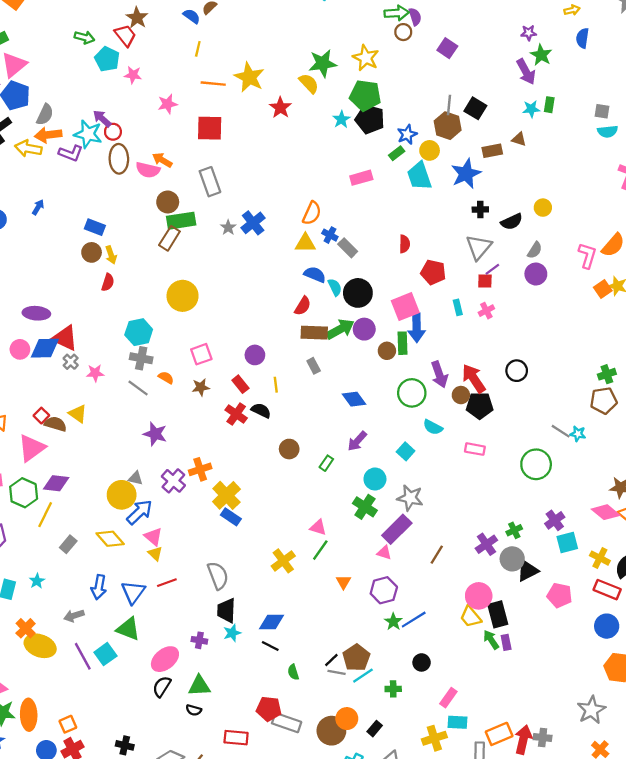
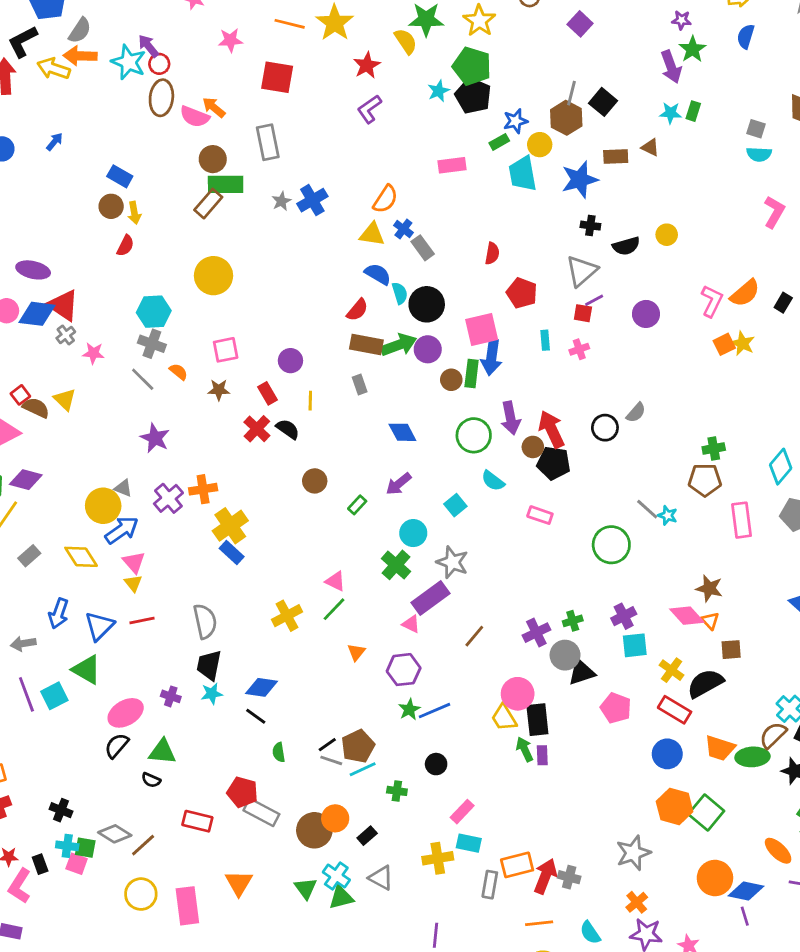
purple L-shape: (71, 153) -> (369, 109), moved, turned 115
gray semicircle: (535, 250) -> (636, 413), moved

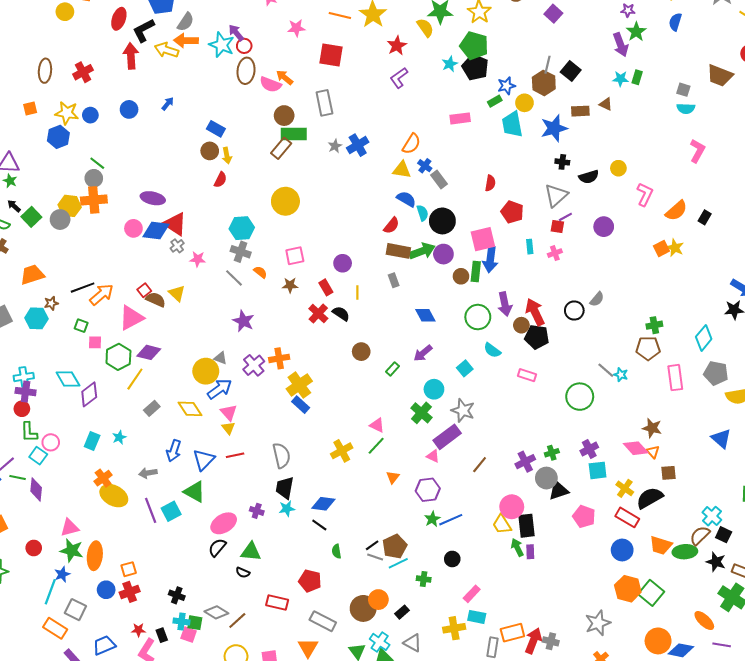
pink L-shape: (712, 301) -> (645, 194), moved
gray rectangle: (261, 812) -> (323, 621), moved

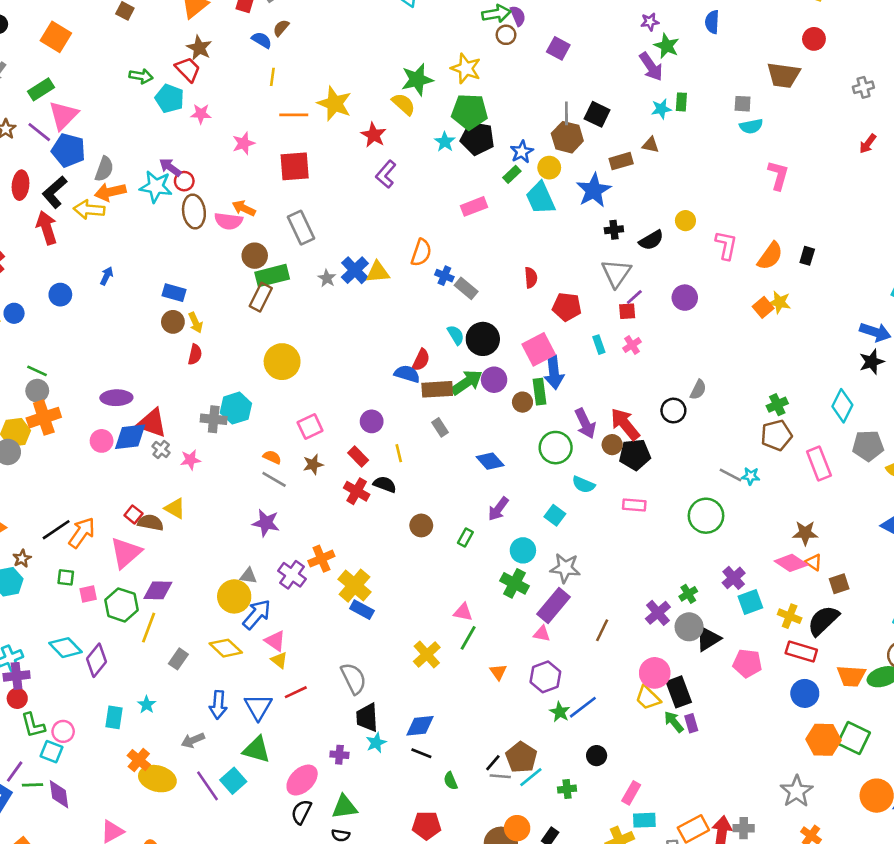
yellow triangle: (402, 170) -> (378, 272), moved
blue semicircle: (406, 199) -> (407, 374), moved
gray cross: (241, 252) -> (214, 419), moved
gray line: (234, 278) -> (274, 479), moved

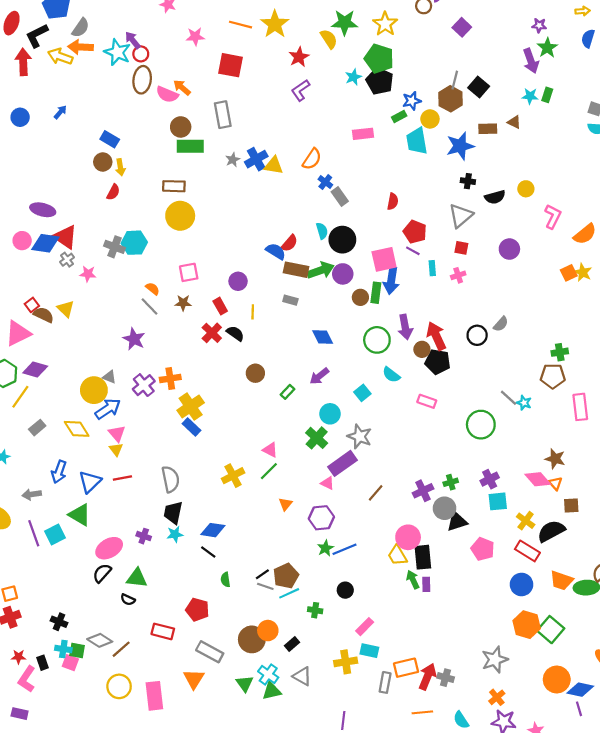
brown rectangle: (261, 297) -> (174, 186), moved, turned 50
purple line: (634, 297) -> (413, 251), moved, turned 56
gray rectangle: (440, 427) -> (290, 300), turned -56

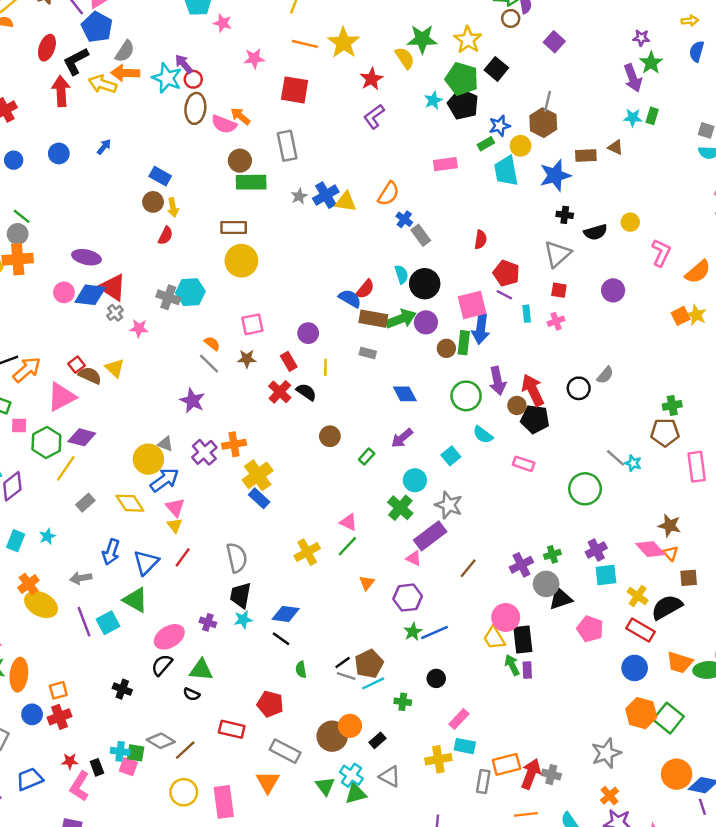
black square: (479, 87) -> (496, 69), moved
red line: (122, 478) -> (183, 557), turned -42
black cross: (59, 622) -> (122, 689), moved

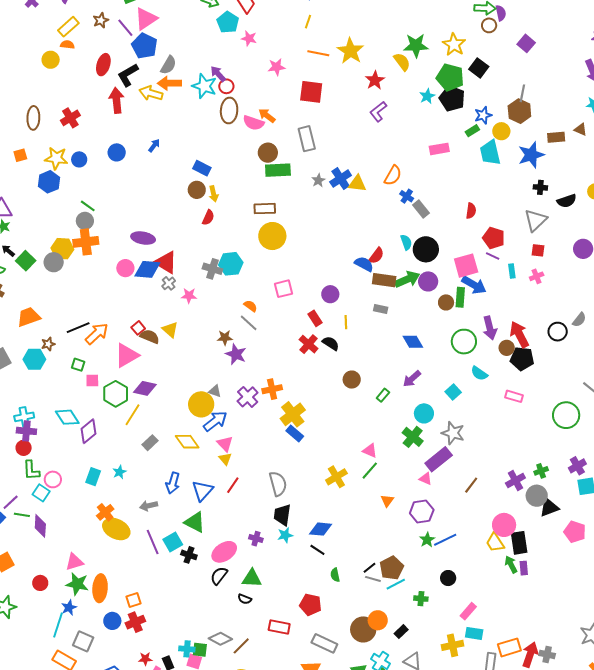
blue arrow: (481, 329) -> (474, 285), turned -65
brown star: (247, 359) -> (225, 338), moved
black cross: (122, 689) -> (189, 555), moved

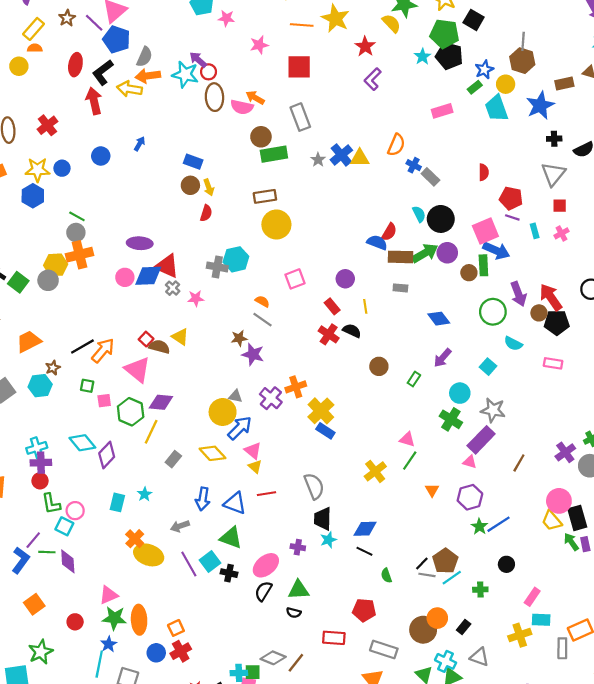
pink triangle: (127, 355) -> (137, 370), turned -44
red line: (233, 485) -> (266, 494), turned 54
blue triangle: (202, 491) -> (235, 503), turned -45

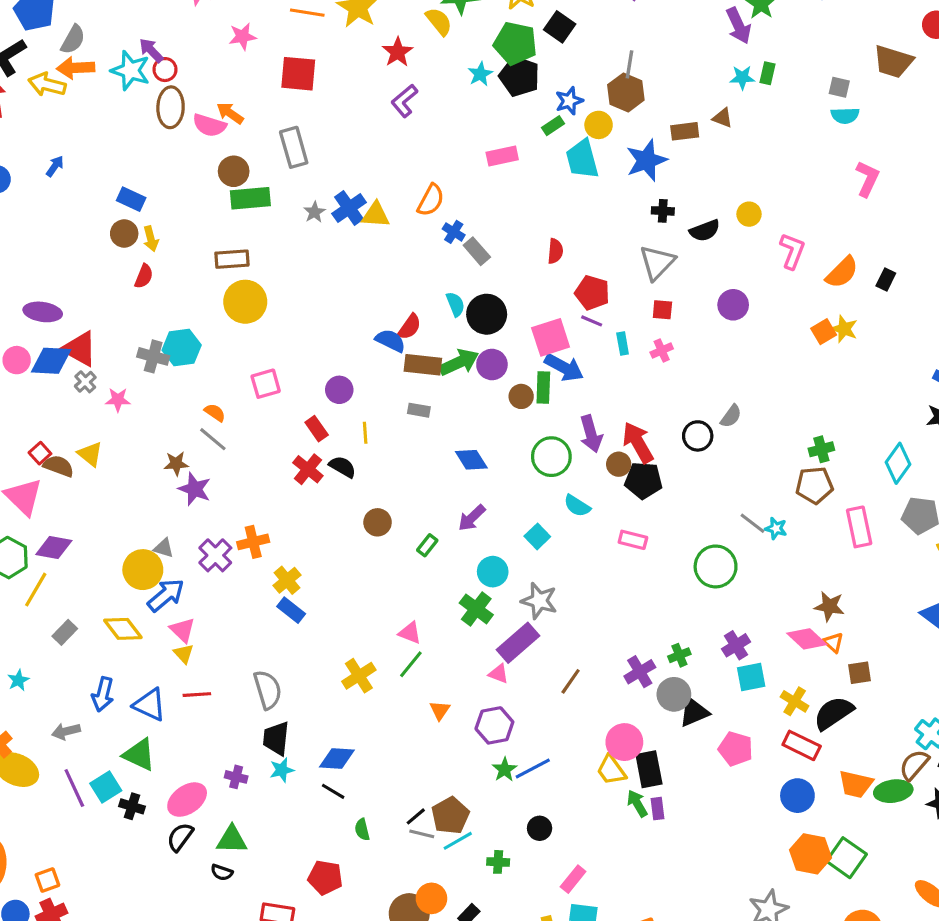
yellow cross: (321, 411) -> (287, 580), size x0.7

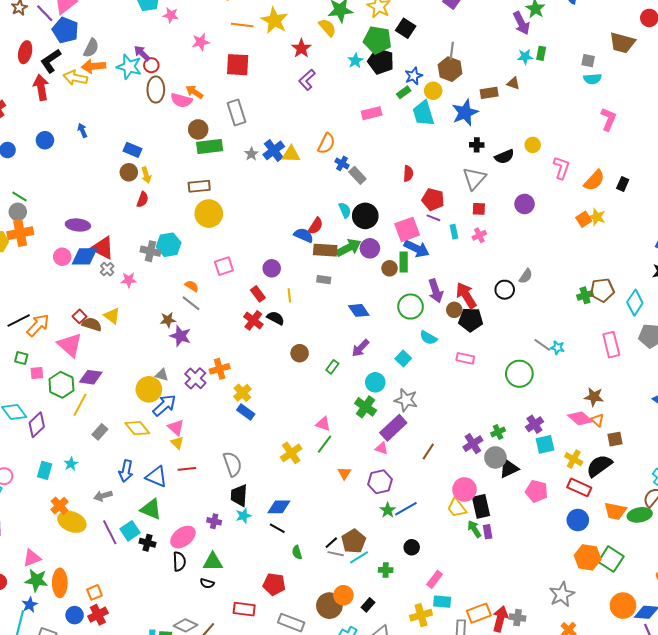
blue arrow: (55, 166) -> (82, 130), turned -56
brown pentagon: (814, 485) -> (602, 290), moved
black semicircle: (180, 837) -> (179, 561), turned 144

